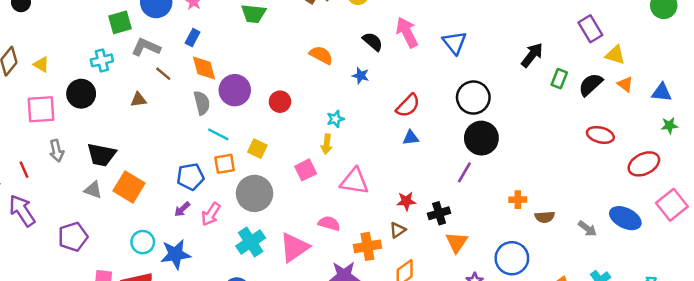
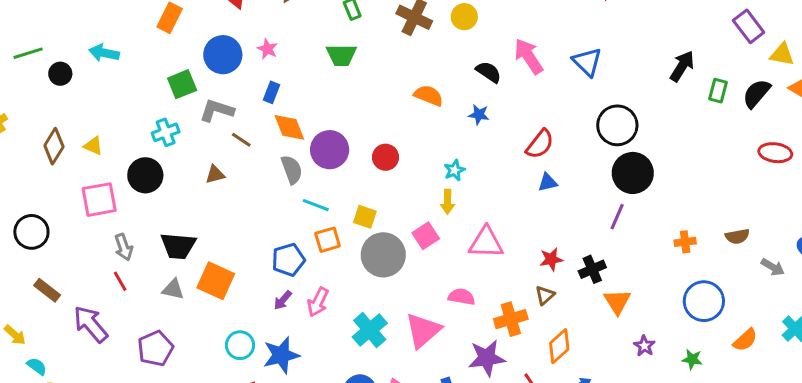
red line: (24, 170) -> (120, 281), moved
gray circle: (255, 193) -> (383, 255), moved
brown semicircle: (545, 217) -> (737, 236), moved
blue circle: (512, 258) -> (704, 301), moved

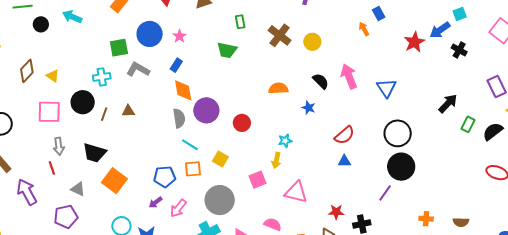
orange semicircle: (429, 95) -> (278, 88), turned -36
brown line: (241, 140) -> (104, 114), moved, turned 64
gray circle: (383, 255) -> (220, 200), moved
gray triangle: (173, 289) -> (78, 189), moved

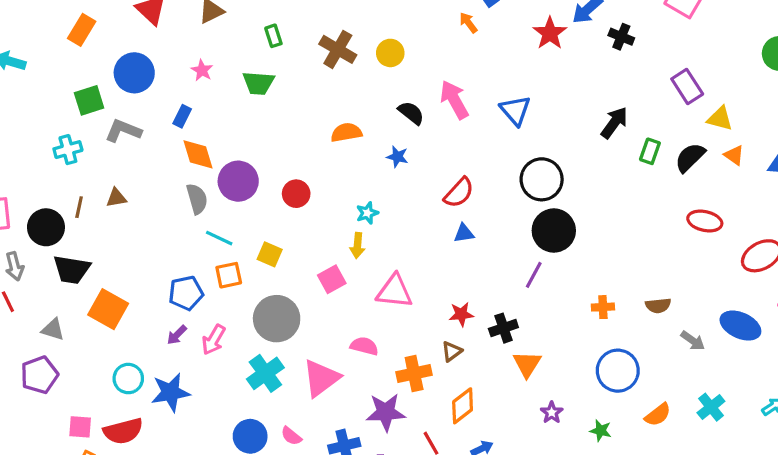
pink star: (179, 36) -> (202, 70), moved
black circle: (83, 102) -> (46, 227), moved

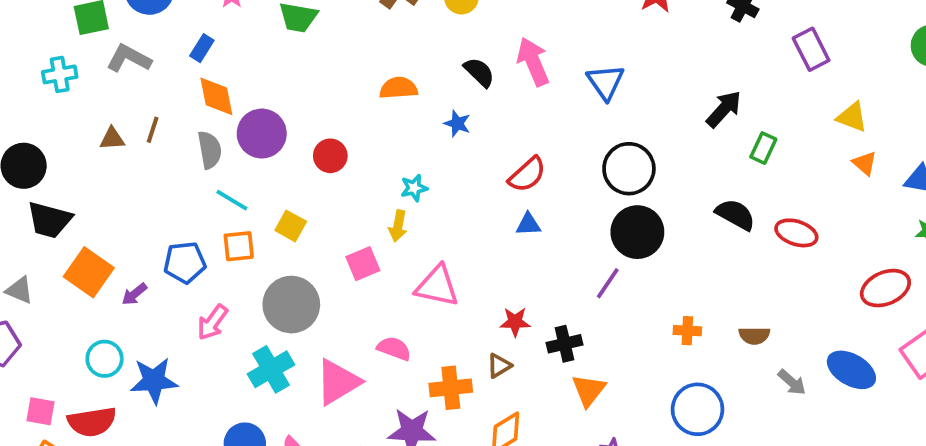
purple rectangle: (687, 87) -> (811, 49), moved
black semicircle: (690, 157) -> (735, 215), moved, turned 68
brown line: (79, 207) -> (153, 130), moved
red ellipse: (705, 221) -> (796, 233), moved
purple arrow: (177, 335) -> (134, 294), moved

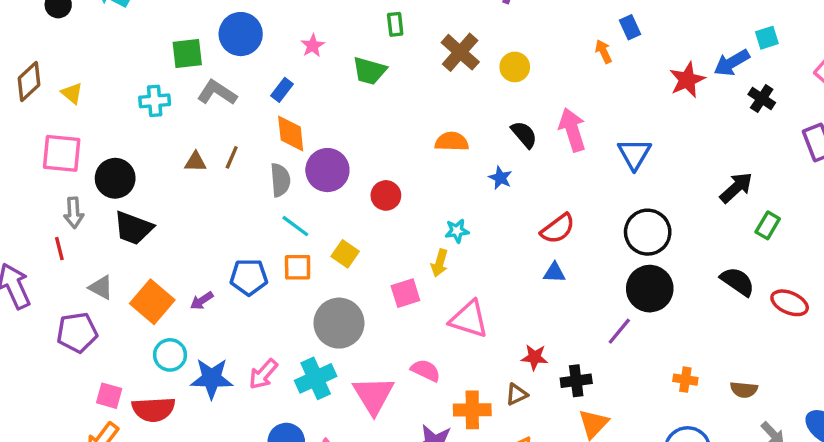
orange square: (89, 272) -> (152, 302), moved
pink arrow: (212, 322) -> (263, 374), moved
pink triangle: (338, 382) -> (373, 395), turned -36

